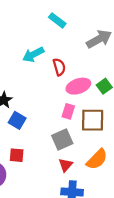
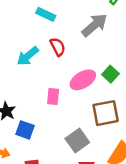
red semicircle: (59, 67) -> (58, 47), moved
pink rectangle: (68, 111) -> (53, 96), moved

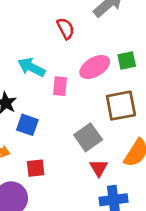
cyan arrow: (28, 56) -> (31, 67), moved, turned 65
green square: (110, 74) -> (127, 61), turned 35

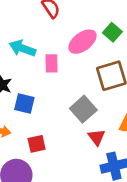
green square: (127, 61) -> (112, 32), turned -30

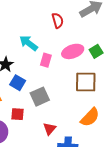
gray square: (83, 109) -> (40, 97), moved
red triangle: (97, 137) -> (49, 129), moved

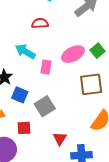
red semicircle: (58, 21) -> (40, 23), moved, turned -70

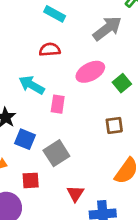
pink ellipse: (73, 54) -> (90, 72), moved
brown square: (91, 84) -> (114, 125), size x0.6

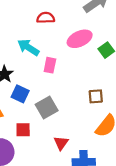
brown square: (114, 125) -> (96, 96), moved

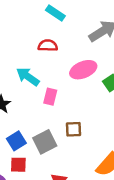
blue square: (20, 94) -> (16, 141), moved, turned 30
brown square: (96, 96) -> (74, 129), moved

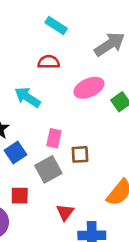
pink rectangle: (50, 97) -> (54, 138), moved
blue square: (16, 141) -> (15, 153), moved

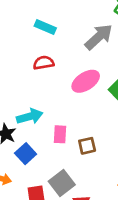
cyan arrow: (27, 97) -> (30, 116), moved, turned 140
gray square: (48, 169) -> (62, 183), moved

